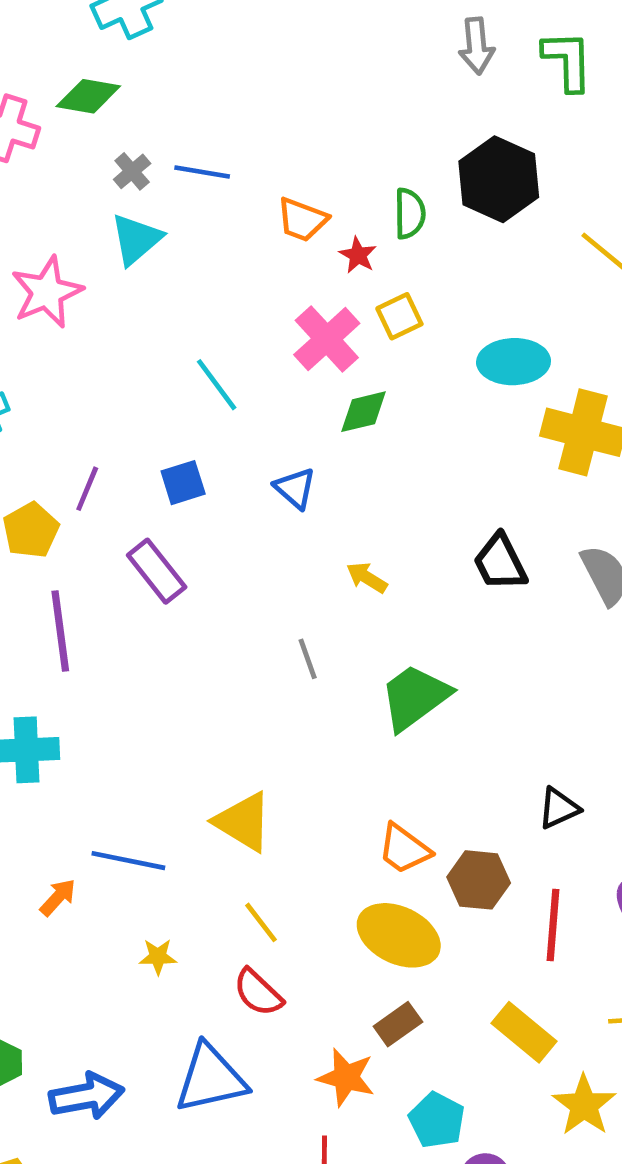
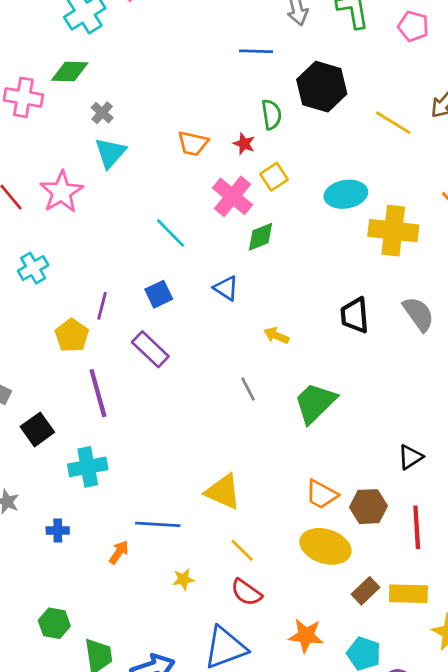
blue line: (202, 172) -> (256, 51), moved
orange trapezoid: (302, 220) -> (193, 143), moved
black trapezoid: (500, 562) -> (355, 315), turned 30
brown rectangle: (398, 1024) -> (365, 591), moved
yellow rectangle: (524, 1032) -> (408, 594), turned -30

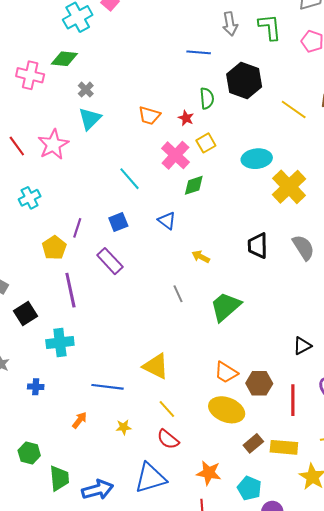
yellow cross: (393, 231) -> (289, 187), turned 36
black triangle: (410, 457) -> (302, 346), moved
orange arrow: (119, 552) -> (80, 420), moved

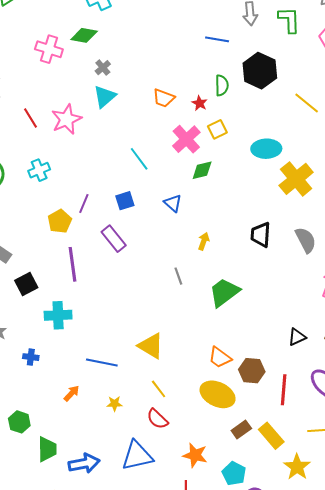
yellow arrow: (201, 257) -> (204, 241), turned 78
yellow rectangle: (284, 447) -> (271, 436), turned 40

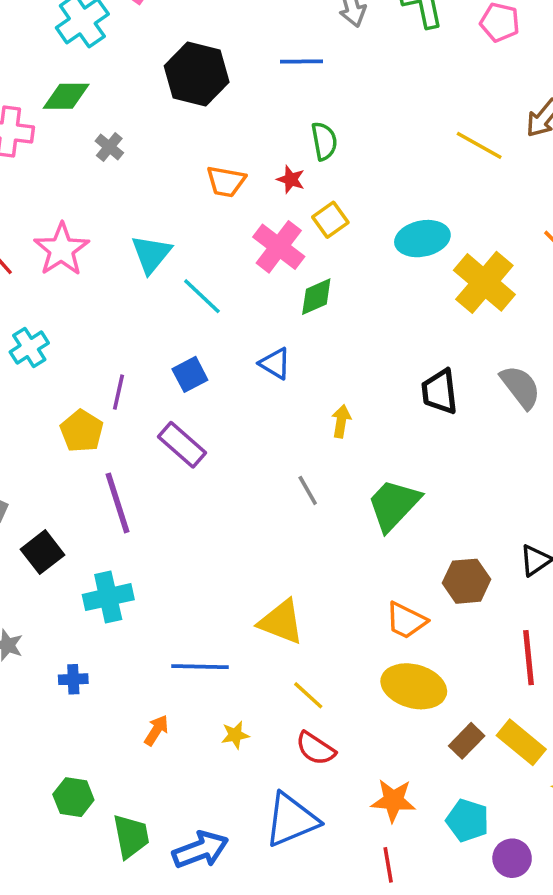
black hexagon: (260, 71) -> (197, 74), moved
cyan triangle: (105, 97) -> (151, 254), moved
brown hexagon: (252, 371) -> (467, 581), moved

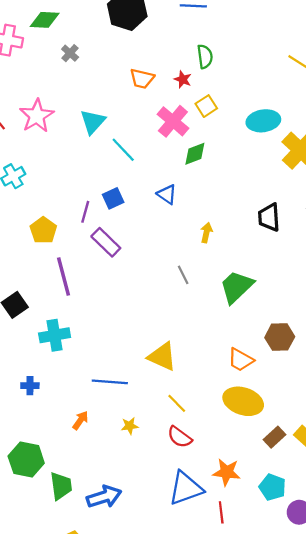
purple line: (119, 392) -> (85, 212), moved
green hexagon: (73, 797) -> (26, 460), size x1.4
blue triangle: (291, 820) -> (186, 488), moved

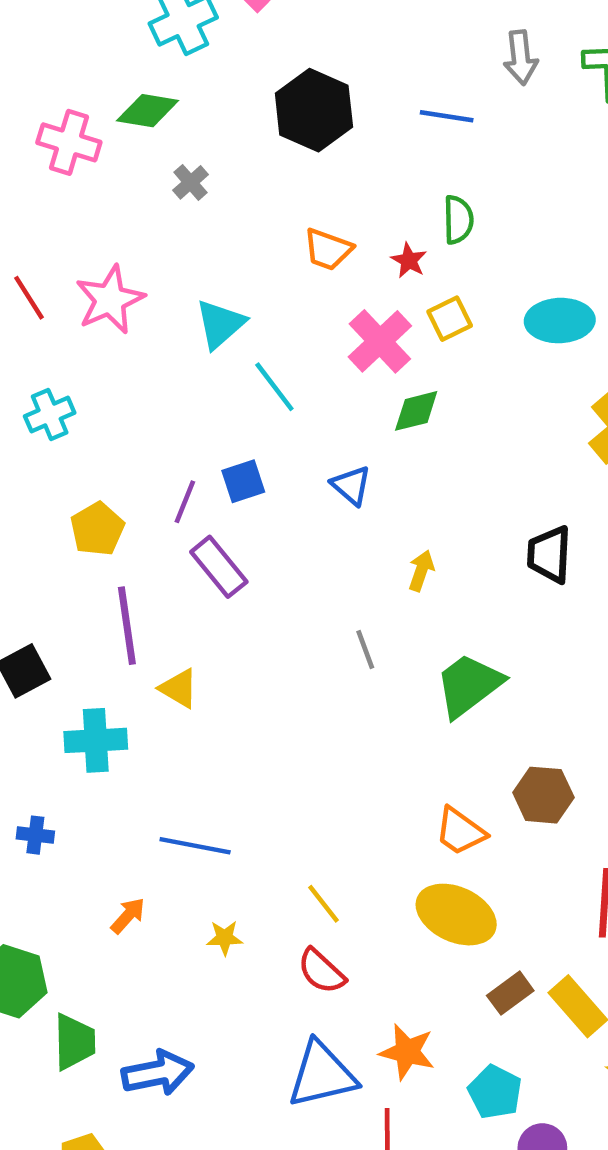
cyan ellipse: (263, 121) -> (560, 321), moved
yellow triangle: (162, 357) -> (179, 688), moved, size x0.7

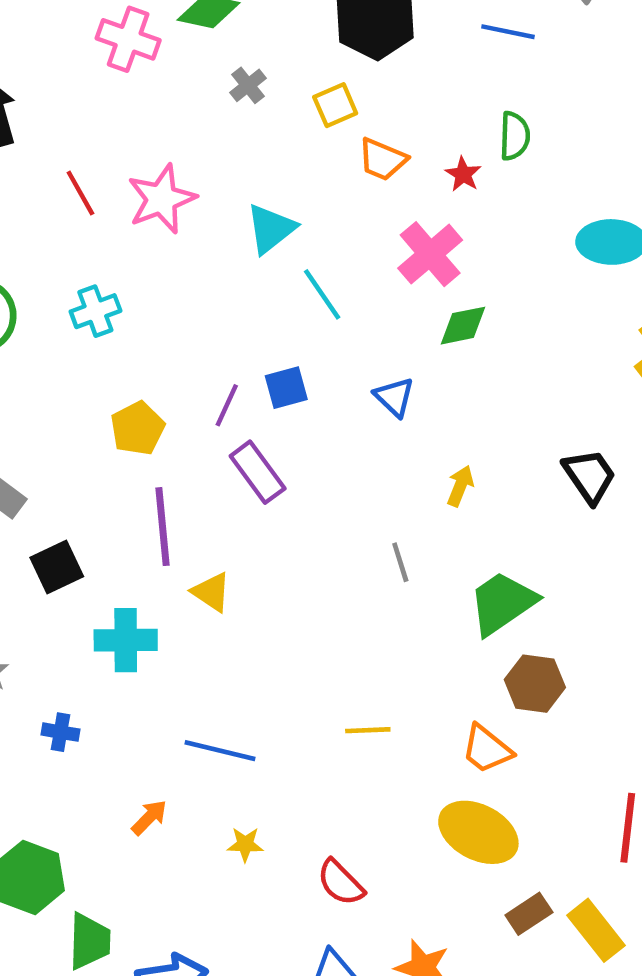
yellow square: (450, 319) -> (335, 105), moved
black trapezoid: (549, 554) -> (589, 476), turned 140
brown hexagon: (543, 795) -> (535, 684), moved
yellow line: (323, 904) -> (368, 730), moved, turned -57

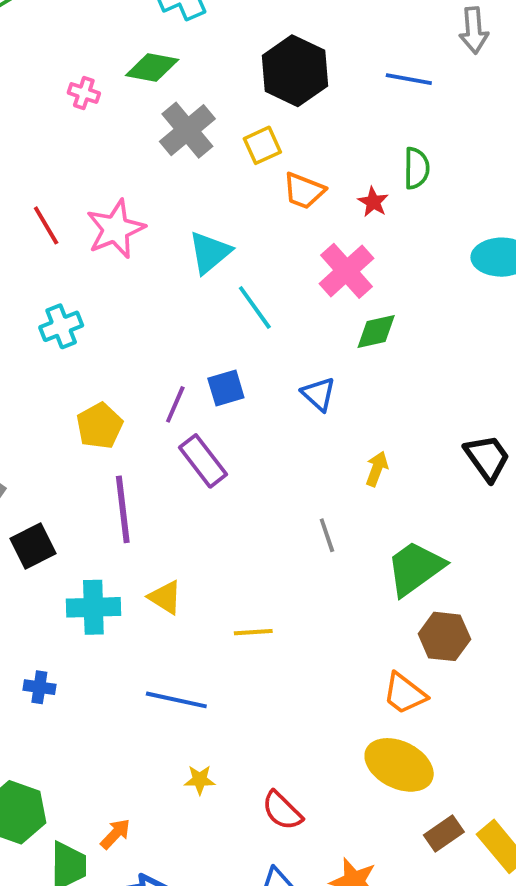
pink cross: (128, 39) -> (84, 93), size x0.6
gray cross: (248, 85) -> (187, 130), size x1.8
yellow triangle: (211, 592) -> (165, 597), moved
yellow line: (368, 730) -> (253, 632), moved
orange arrow: (149, 817) -> (115, 834), moved

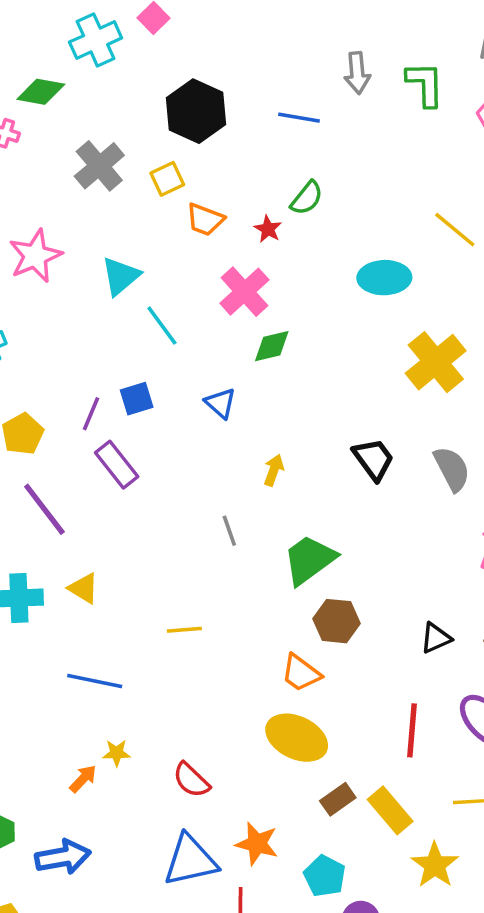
green diamond: (152, 67) -> (41, 92), moved
green semicircle: (416, 168) -> (307, 198), turned 39
purple line: (123, 509) -> (44, 509), turned -30
yellow line: (253, 632) -> (184, 630), moved
orange arrow: (115, 834) -> (83, 779), moved

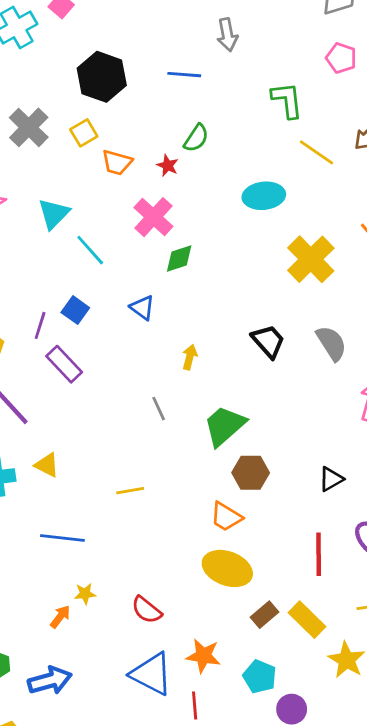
green L-shape: (425, 84) -> (287, 100), moved
blue square: (137, 399) -> (75, 310), turned -32
blue triangle: (190, 860) -> (152, 674), turned 45

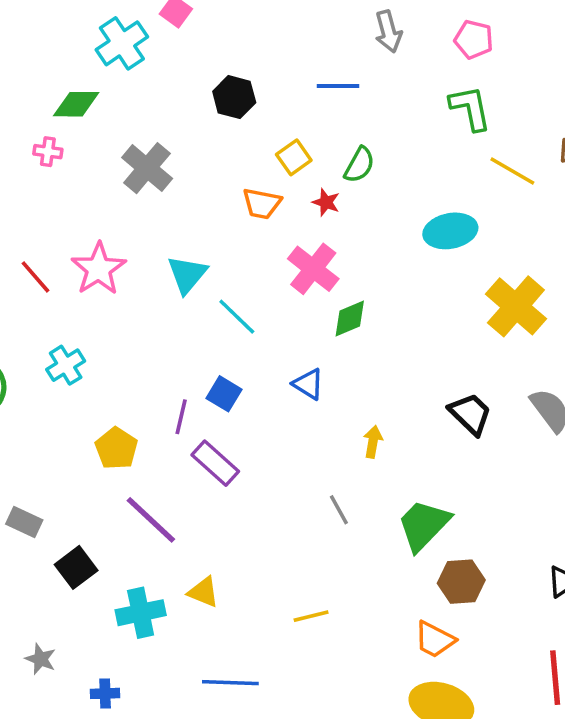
pink pentagon: (341, 58) -> (474, 39), moved
black hexagon: (102, 77) -> (234, 97), size x0.7
yellow square: (84, 133) -> (294, 157), moved

